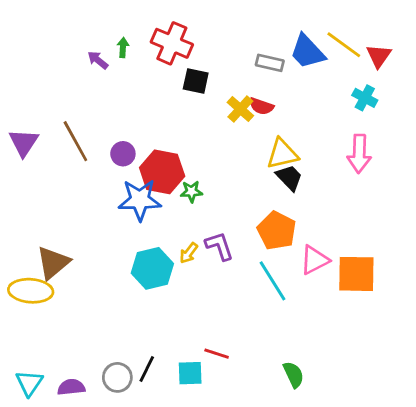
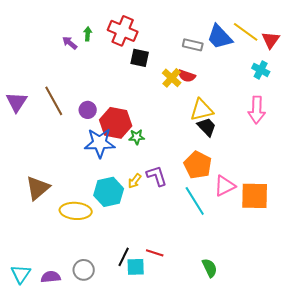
yellow ellipse: (31, 291) -> (76, 211), moved
black line: (147, 369) -> (124, 257), moved

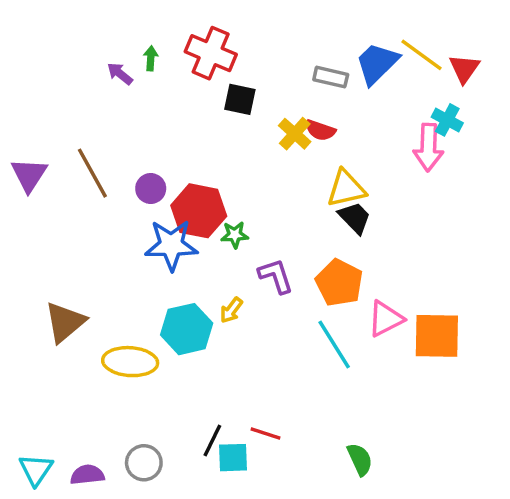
blue trapezoid: (220, 37) -> (377, 63), turned 88
pink arrow: (257, 110) -> (428, 147), moved
purple L-shape: (157, 176) -> (276, 276), moved

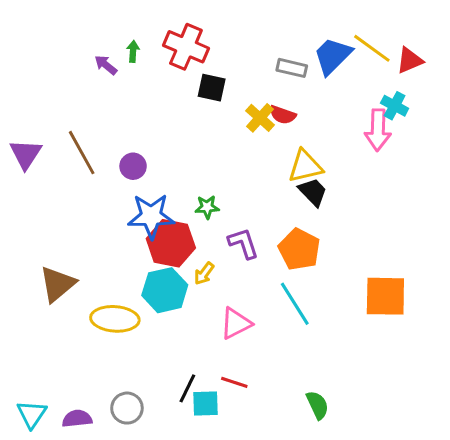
red triangle: (464, 69) -> (410, 60), turned 32
red hexagon: (199, 211) -> (171, 243), moved
pink triangle: (386, 319) -> (236, 323), moved

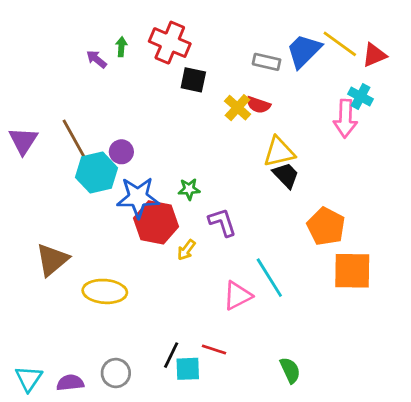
orange pentagon: (299, 249) -> (326, 226), moved
cyan hexagon: (165, 290) -> (96, 173), moved
pink triangle: (236, 323) -> (238, 296), moved

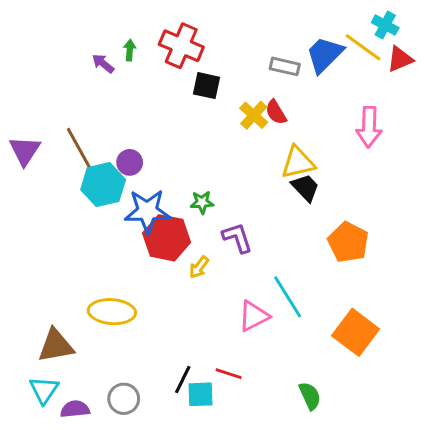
cyan cross: (361, 96) -> (385, 25), moved
red semicircle: (258, 105) -> (276, 112), turned 40
brown triangle: (52, 260) -> (56, 346), moved, turned 30
orange square: (352, 271) -> (356, 332), moved, turned 36
cyan triangle: (29, 379) -> (44, 390), moved

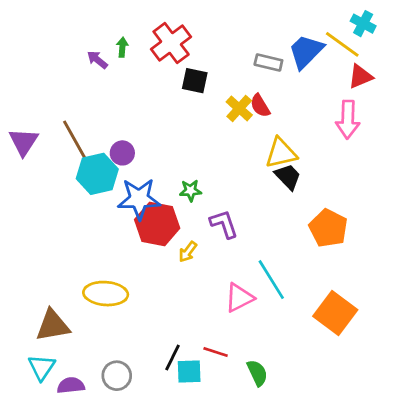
red cross: (181, 46) -> (171, 43), turned 30
red triangle: (400, 59) -> (360, 76), moved
green semicircle: (310, 396) -> (257, 373), moved

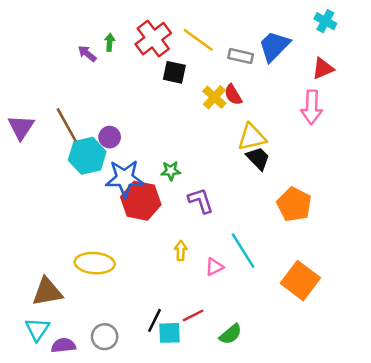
yellow line: (342, 44) -> (198, 40), moved
yellow arrow: (188, 252) -> (181, 251), moved, turned 144
pink triangle: (239, 298) -> (214, 267), size x0.7
red line: (216, 352) -> (193, 315), turned -45
green semicircle: (257, 373) -> (231, 334), turned 75

